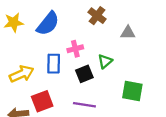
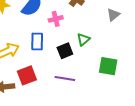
gray triangle: (128, 33) -> (113, 15), moved, turned -40
pink cross: (75, 49) -> (56, 19), moved

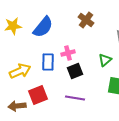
pink cross: (56, 19) -> (68, 53), moved
green triangle: (83, 39) -> (105, 60), moved

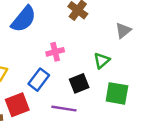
blue rectangle: (48, 62) -> (39, 80), moved, turned 36
black square: (75, 71) -> (79, 83), moved

